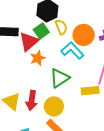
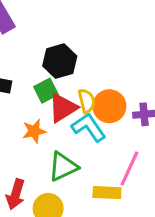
yellow semicircle: (61, 27) -> (87, 101), moved
red triangle: (29, 42) -> (63, 108), moved

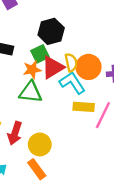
orange star: (34, 131) -> (32, 70), moved
green triangle: (63, 167) -> (31, 92), moved, turned 30
yellow rectangle: (107, 193) -> (84, 107), moved

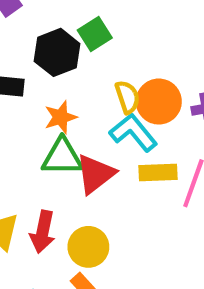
black hexagon: (51, 31) -> (57, 52), moved
green square: (40, 54) -> (95, 34), moved
red triangle: (53, 67) -> (95, 174), moved

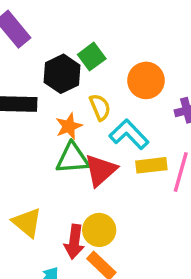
yellow semicircle: (128, 97) -> (100, 107), moved
orange circle: (159, 102) -> (146, 80), moved
red arrow: (43, 232) -> (74, 242), moved

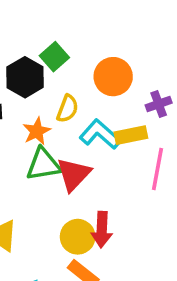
yellow semicircle: (100, 107) -> (68, 109), turned 48
yellow rectangle: (151, 165) -> (131, 135), moved
red arrow: (74, 242) -> (102, 230), moved

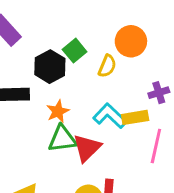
orange circle: (113, 77) -> (131, 41), moved
yellow semicircle: (68, 109) -> (107, 66), moved

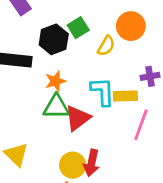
cyan L-shape: (110, 116) -> (102, 92), turned 36

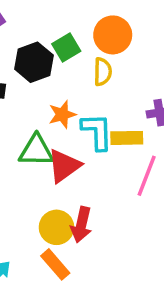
orange circle: (131, 26) -> (113, 35), moved
yellow semicircle: (106, 46) -> (103, 72), turned -30
orange star: (56, 81) -> (62, 114), moved

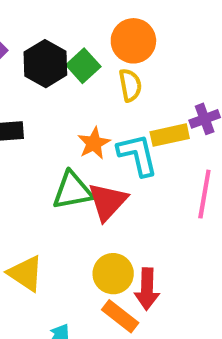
black hexagon: (34, 62) -> (45, 64), moved
yellow rectangle: (127, 138) -> (170, 135), moved
red arrow: (81, 225) -> (147, 289), moved

